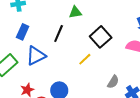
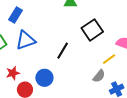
black line: (59, 33) -> (63, 51), moved
yellow line: (85, 59) -> (109, 59), moved

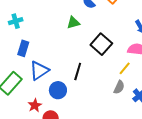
blue circle: (44, 78) -> (58, 90), moved

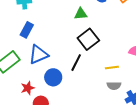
black square: (101, 44) -> (88, 39), moved
yellow line: (125, 68) -> (112, 67), moved, turned 32
gray semicircle: (119, 87) -> (114, 86), turned 56

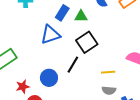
blue rectangle: (27, 30) -> (62, 13), moved
blue triangle: (38, 55) -> (50, 35), moved

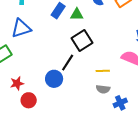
blue triangle: (50, 35) -> (21, 28), moved
blue circle: (49, 78) -> (54, 79), moved

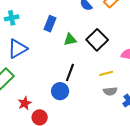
green triangle: (77, 14) -> (70, 39), moved
black square: (82, 40) -> (97, 40), moved

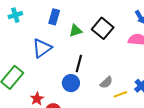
blue triangle: (17, 49) -> (42, 48), moved
yellow line: (106, 73) -> (120, 94), moved
gray semicircle: (110, 91) -> (106, 82), moved, turned -32

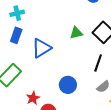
blue rectangle: (54, 17) -> (16, 35), moved
black line: (79, 64) -> (98, 63), moved

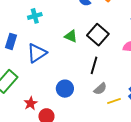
cyan cross: (17, 13) -> (35, 16), moved
green triangle: (76, 33) -> (71, 36), turned 40

